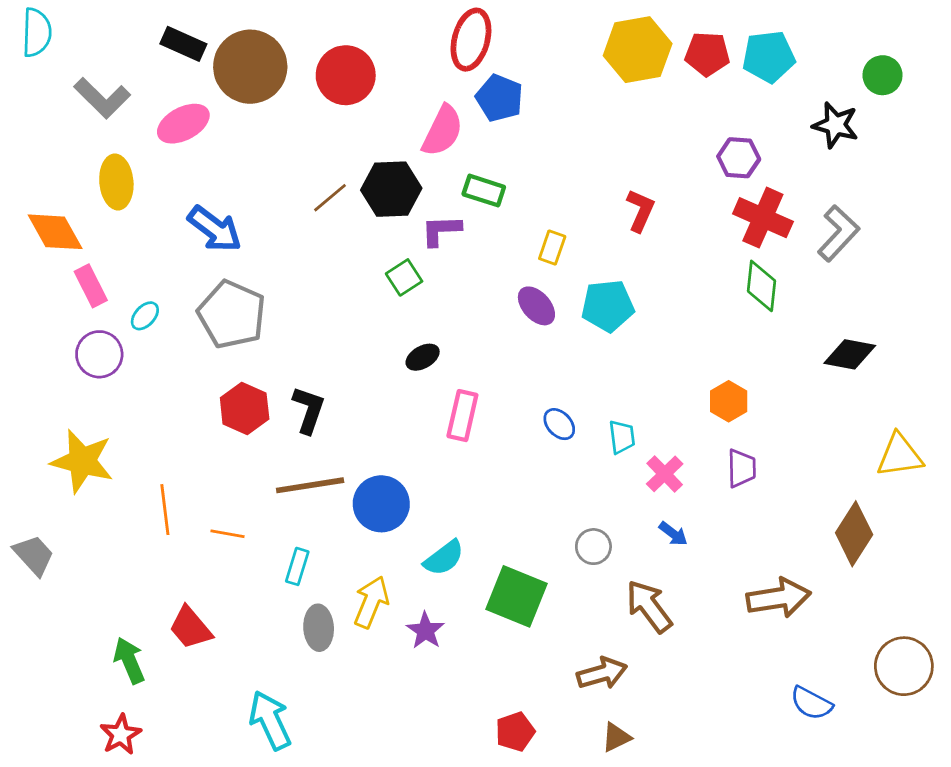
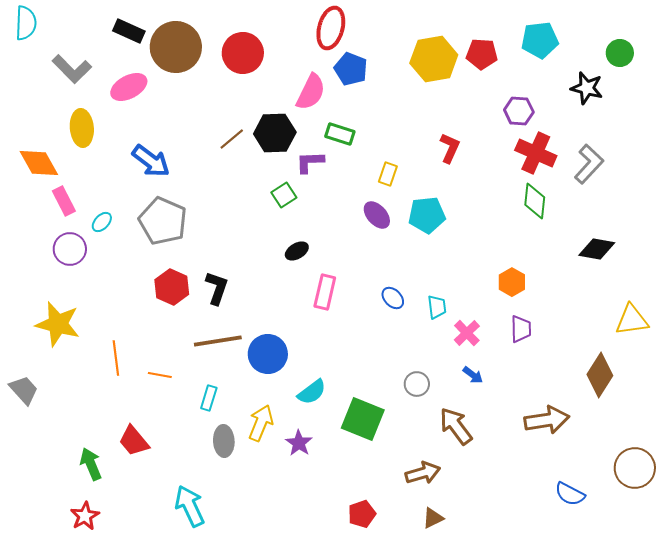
yellow hexagon: (638, 50) -> (434, 59), moved
red pentagon: (707, 54) -> (482, 54), moved

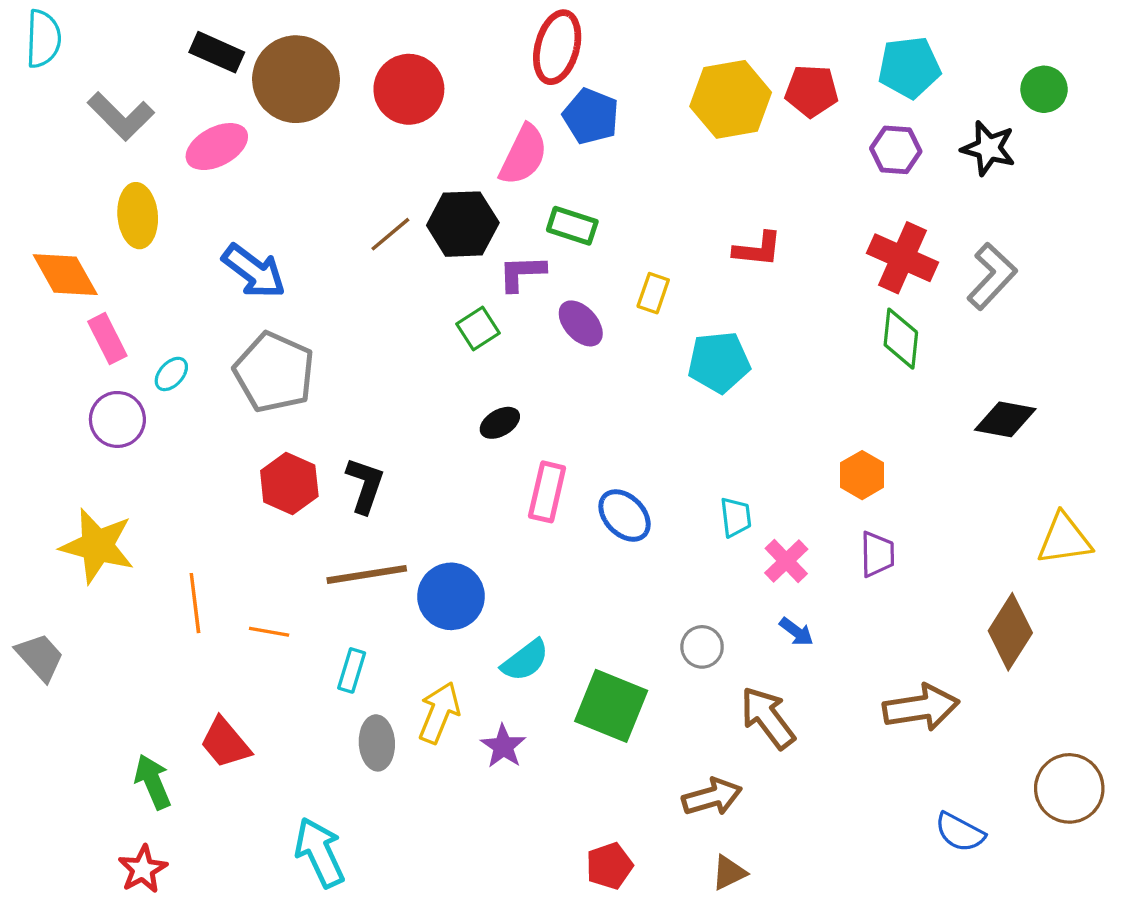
purple hexagon: (519, 111) -> (896, 150), moved
red L-shape: (450, 148) -> (758, 249), turned 72
purple ellipse: (377, 215) -> (581, 323), moved
blue ellipse: (393, 298) -> (625, 515), moved, size x1.4

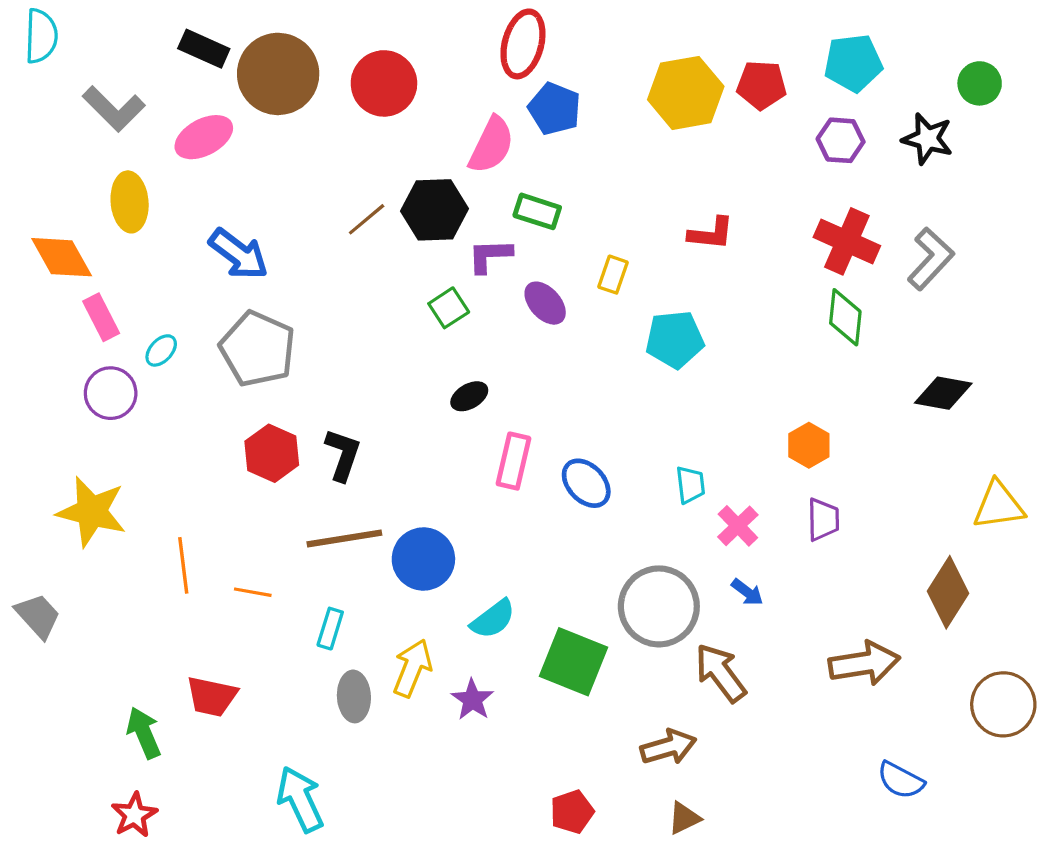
gray circle: (702, 647) -> (659, 606), size x2.0
red trapezoid: (225, 743) -> (212, 696), turned -38
brown circle: (1069, 788) -> (1003, 704), moved

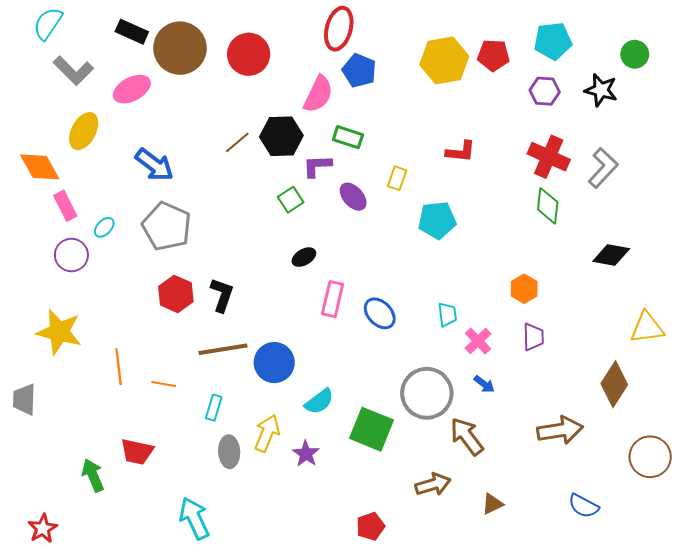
cyan semicircle: (41, 36) -> (48, 24), moved, turned -148
yellow ellipse: (130, 202) -> (84, 131), turned 33
gray trapezoid: (38, 616) -> (24, 399), turned -136
red star: (134, 815) -> (43, 528), moved
brown triangle: (684, 818) -> (492, 504), moved

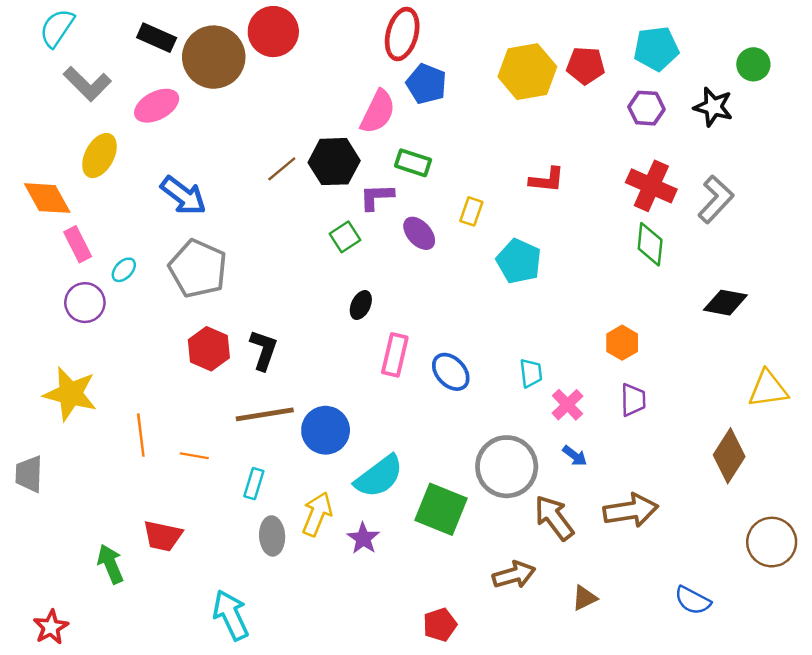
red circle: (249, 54) -> (273, 32), moved
cyan pentagon: (437, 220) -> (519, 261), turned 30
black ellipse: (304, 257) -> (361, 305), turned -35
cyan semicircle: (319, 401) -> (379, 476), size x1.4
brown arrow: (560, 430) -> (631, 510), moved

